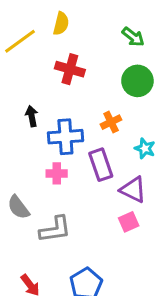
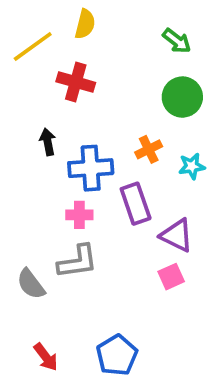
red cross: (70, 69) -> (76, 82), moved
cyan star: (145, 148) -> (192, 166), moved, turned -30
gray semicircle: (18, 207) -> (31, 284), moved
gray L-shape: (55, 229) -> (78, 262), moved

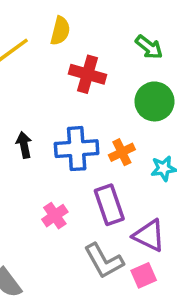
red cross: (76, 82) -> (87, 74), moved
blue cross: (91, 168) -> (77, 149), moved
pink cross: (79, 215) -> (55, 216), turned -35
gray L-shape: (78, 262) -> (104, 261), moved, turned 69

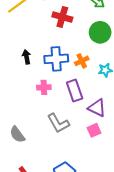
pink cross: (55, 216) -> (44, 87), moved, turned 32
gray L-shape: (104, 261) -> (58, 123), moved

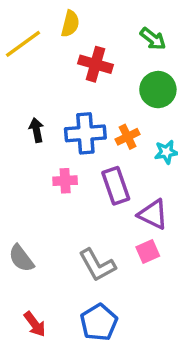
gray L-shape: (58, 123) -> (97, 265), moved

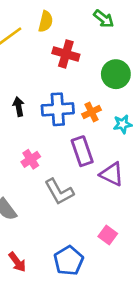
green arrow: (153, 39) -> (104, 19), moved
pink cross: (65, 181) -> (31, 159), moved, turned -30
pink square: (148, 252) -> (108, 235), moved, turned -30
gray L-shape: (97, 265) -> (59, 192), moved

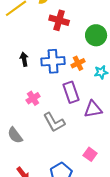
purple triangle: (112, 174) -> (93, 109), turned -36

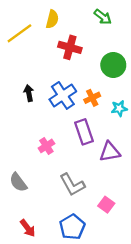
blue cross: (53, 61) -> (63, 95), turned -30
pink cross: (33, 98) -> (46, 146), moved
gray L-shape: (54, 122) -> (72, 185), moved

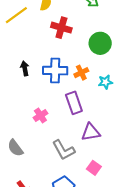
blue cross: (63, 95) -> (55, 71), turned 35
purple triangle: (110, 152) -> (91, 132), moved

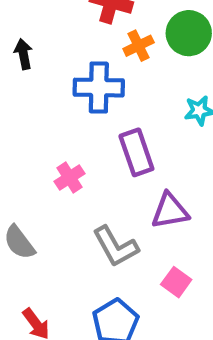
black arrow: (25, 68) -> (23, 54), moved
orange cross: (81, 73) -> (139, 46), moved

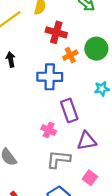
pink cross: (69, 177) -> (49, 130), moved, turned -32
gray L-shape: (116, 247) -> (58, 159), turned 125

